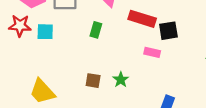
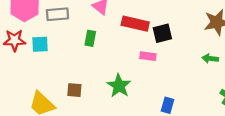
green star: (121, 80) -> (119, 86), size x1.5
brown square: (93, 81) -> (74, 90), moved

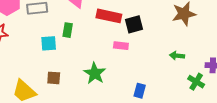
cyan square: (40, 44) -> (49, 43), moved
green arrow: (210, 58) -> (177, 56), moved

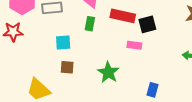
green rectangle: (68, 30) -> (90, 24), moved
brown square: (54, 78) -> (67, 67), moved

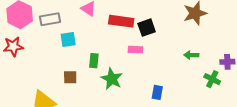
green rectangle: (90, 24) -> (94, 61), moved
cyan square: (63, 43) -> (68, 39), moved

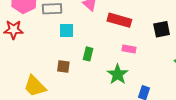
black square: (147, 28) -> (162, 29), moved
green star: (112, 79) -> (118, 74), moved

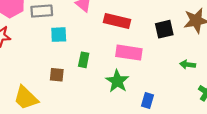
pink rectangle: (129, 49) -> (129, 53), size x1.6

